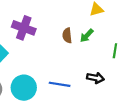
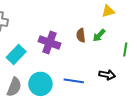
purple cross: (24, 28) -> (50, 42), moved

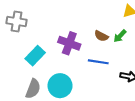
brown semicircle: (81, 35) -> (101, 36), turned -56
blue line: (74, 81) -> (98, 62), moved

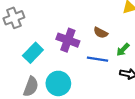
gray cross: (17, 22) -> (14, 18), turned -30
green arrow: (120, 36) -> (123, 50), moved

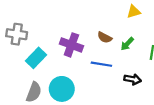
gray cross: (14, 18) -> (17, 34), moved, turned 30
green arrow: (123, 50) -> (127, 44), moved

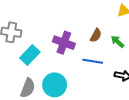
brown semicircle: (105, 37) -> (96, 35), turned -88
green arrow: (127, 44) -> (117, 42), turned 88

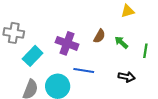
blue line: (93, 61) -> (84, 71), moved

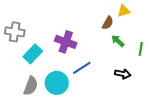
brown semicircle: (99, 36) -> (108, 23), moved
blue line: (84, 71) -> (82, 68), turned -42

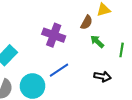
purple cross: (66, 42) -> (54, 35), moved

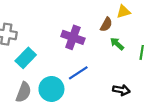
black arrow: (102, 76) -> (121, 90), moved

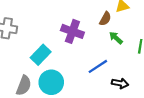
cyan rectangle: (26, 58) -> (41, 55), moved
blue line: (78, 73) -> (98, 66), moved

